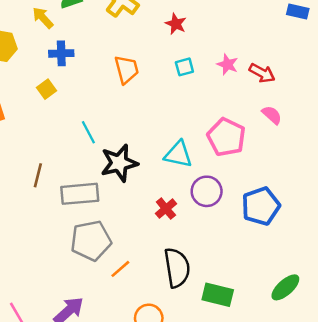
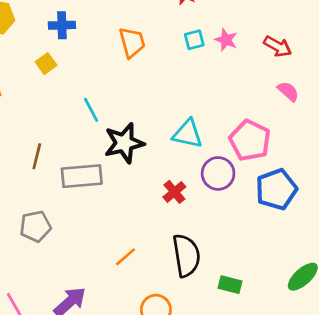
pink star: (228, 64) -> (226, 40), moved
pink pentagon: (226, 137) -> (250, 140), moved
gray pentagon: (91, 241) -> (35, 226), moved, size x0.7
green rectangle: (218, 295) -> (230, 285), size x0.7

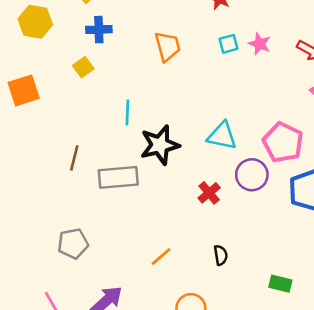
cyan line: (91, 110) -> (127, 113), turned 30
gray pentagon: (35, 226) -> (73, 243), moved
black semicircle: (186, 255) -> (221, 255), size x0.5
green rectangle: (230, 285) -> (280, 284), moved

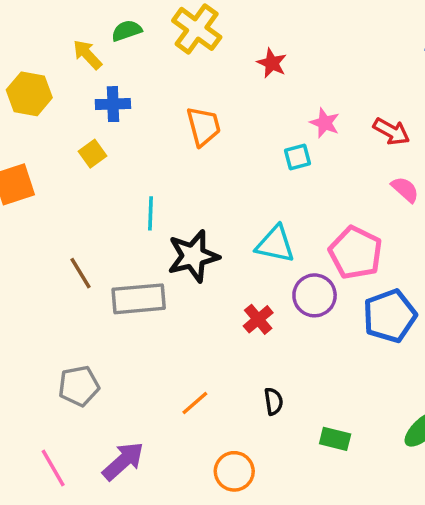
cyan square: (229, 44) -> (297, 157), moved
brown line: (74, 158) -> (80, 273), turned -45
green rectangle: (280, 284) -> (335, 439), moved

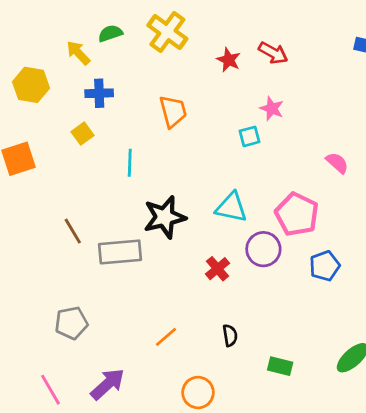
red arrow: (391, 131) -> (273, 53), moved
cyan line: (151, 213) -> (130, 163), moved
blue pentagon: (390, 316) -> (325, 266), size x0.7

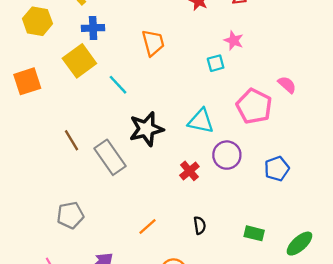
yellow square: (82, 134) -> (79, 61), size x1.8
cyan line: (130, 163) -> (118, 85), turned -45
pink pentagon: (297, 214) -> (254, 106), moved
gray rectangle: (120, 252) -> (110, 157), turned 60
green rectangle: (280, 366) -> (254, 233), moved

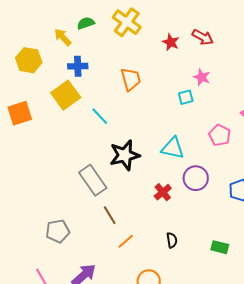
pink pentagon: (254, 106) -> (220, 135), size x0.7
brown line: (71, 140) -> (110, 215), moved

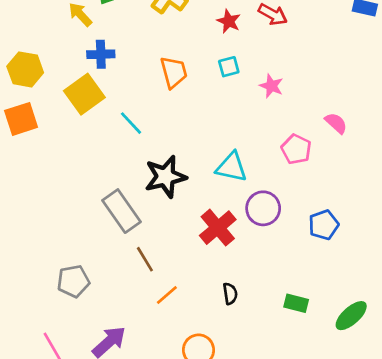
yellow hexagon: (29, 60) -> (25, 69), moved
pink star: (202, 77) -> (271, 86), moved
cyan square: (186, 97) -> (229, 67), moved
red cross: (163, 192) -> (218, 228), size x1.5

